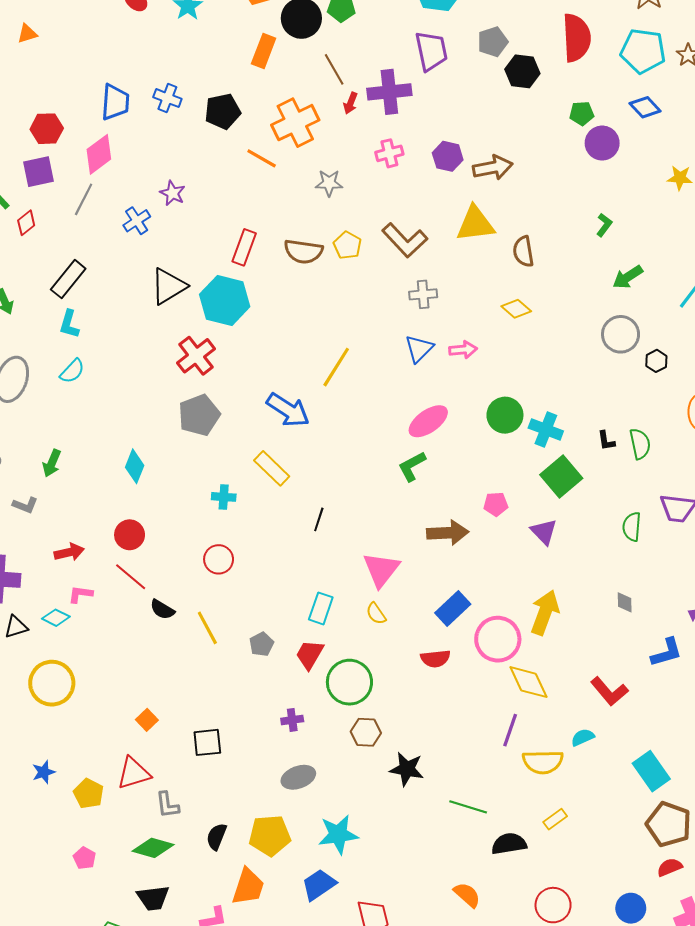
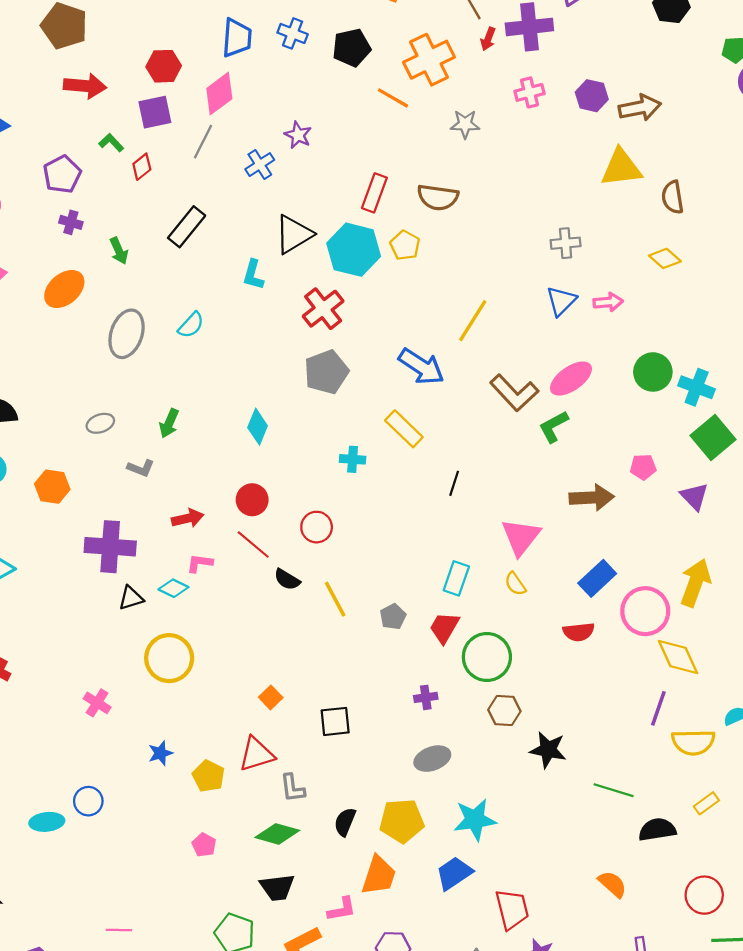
brown L-shape: (405, 240) -> (514, 393), moved
yellow pentagon: (347, 245) -> (405, 245), moved
cyan L-shape: (69, 324) -> (253, 275), moved
red circle: (219, 559) -> (317, 527), moved

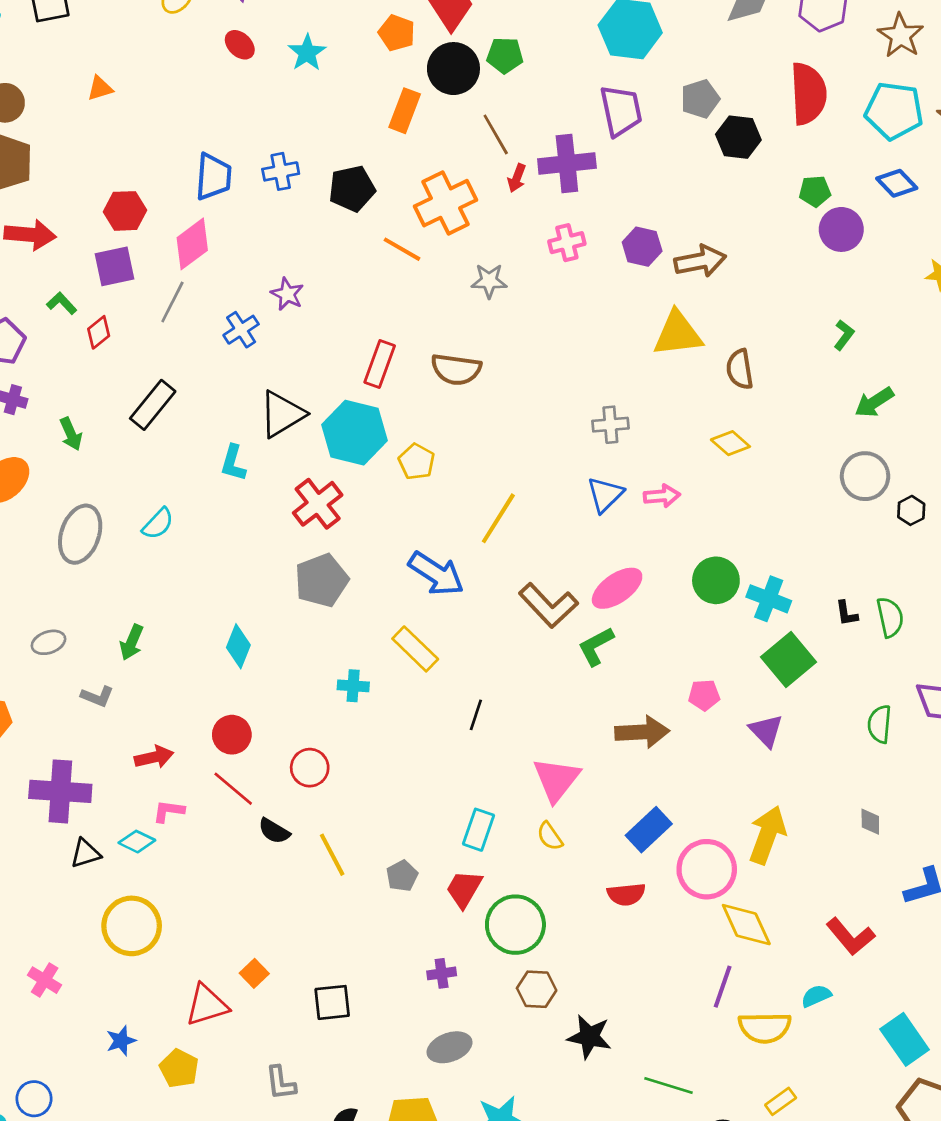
blue cross: (293, 33) -> (281, 171), turned -32
yellow pentagon: (405, 245) -> (417, 462), moved
red triangle: (256, 754) -> (207, 1005), moved

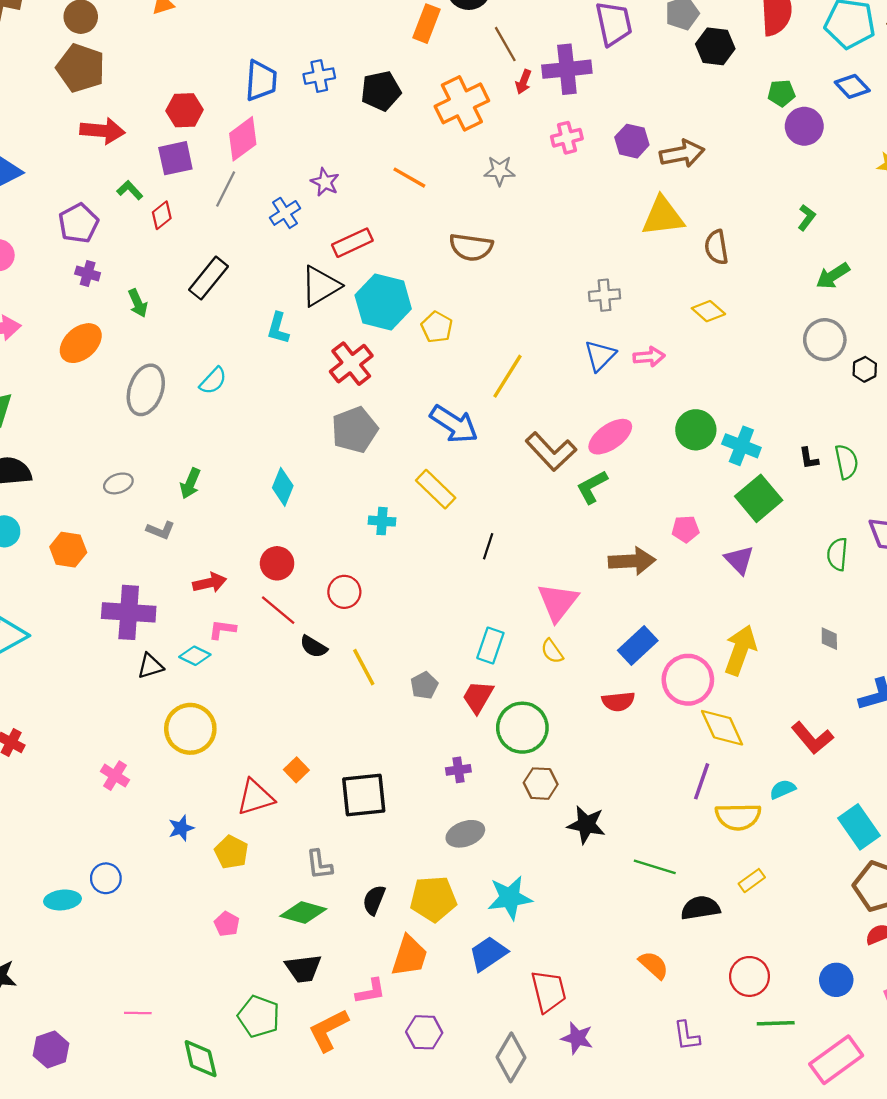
orange line: (402, 249) -> (409, 178), moved
red rectangle: (380, 364) -> (352, 243), moved, turned 45
black square: (332, 1002) -> (364, 795), size x1.4

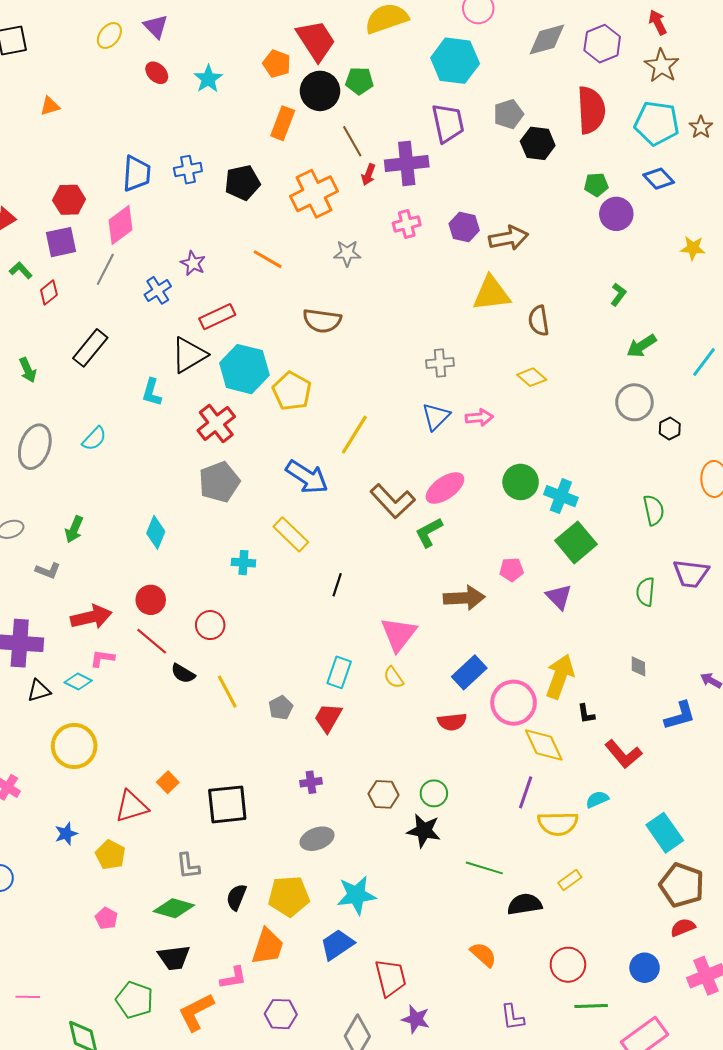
yellow pentagon: (437, 327) -> (292, 391), size x1.4
black L-shape: (809, 458) -> (586, 714), moved
red arrow: (210, 583) -> (91, 617), size x1.4
green circle: (522, 728) -> (434, 793), moved, size x0.6

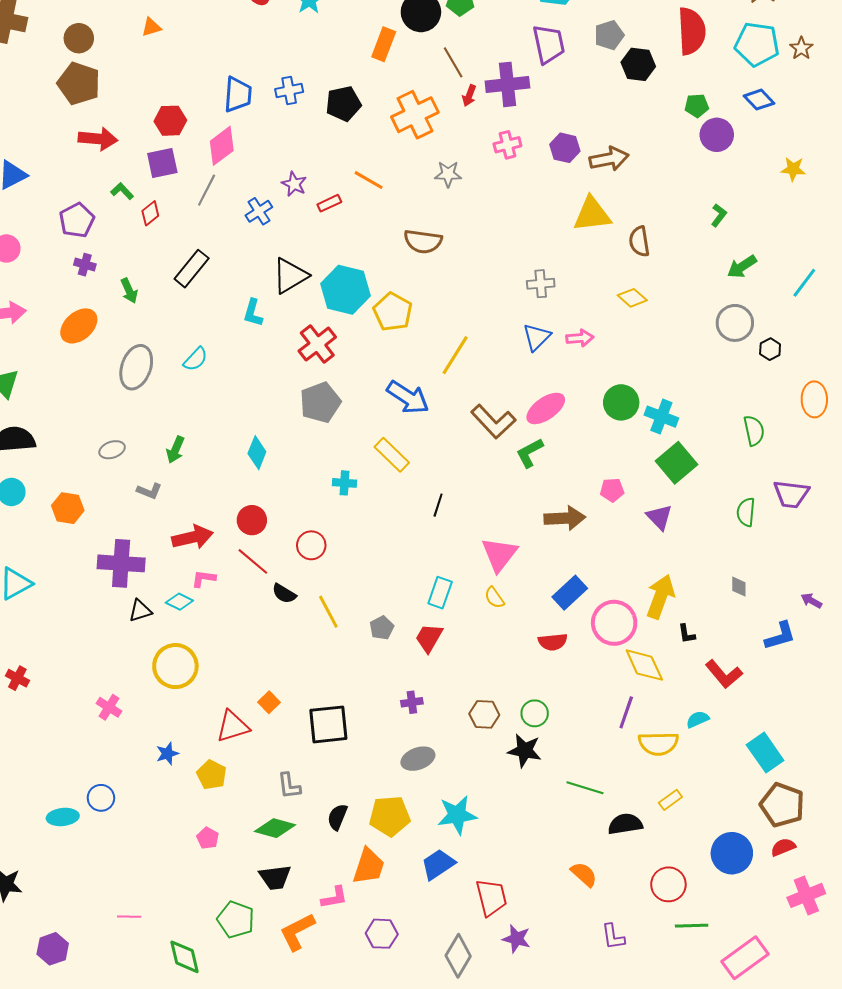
red rectangle: (217, 317) -> (329, 203), moved, size x0.7
blue circle: (645, 968) -> (732, 853), moved, size x1.4

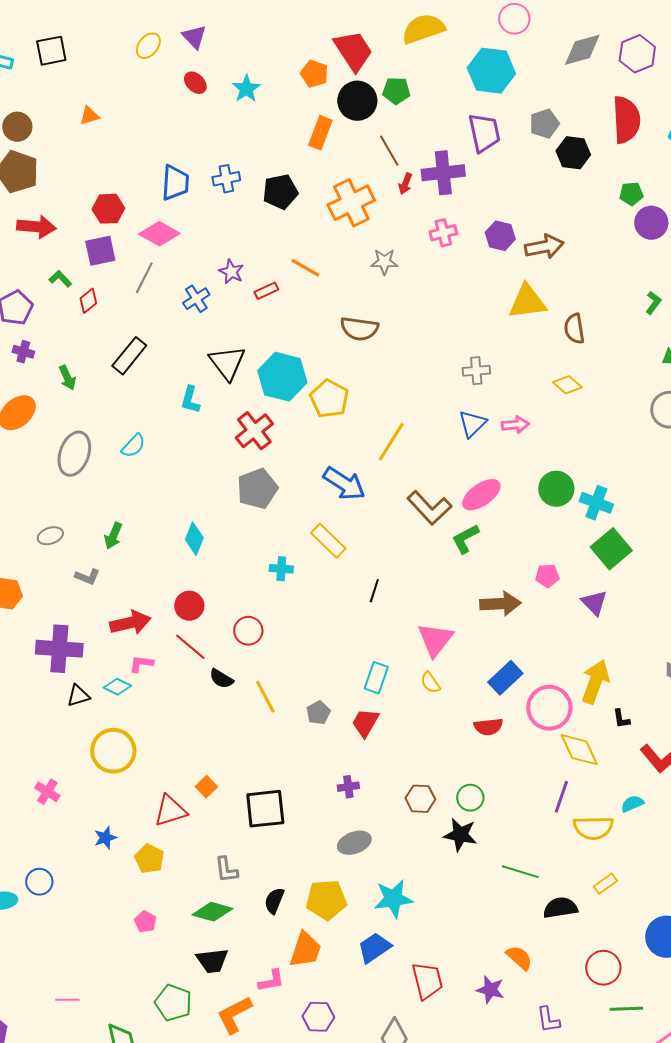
pink diamond: (222, 146) -> (159, 234), turned 66
black triangle: (290, 276) -> (227, 363), turned -36
purple star: (517, 939) -> (490, 990), moved

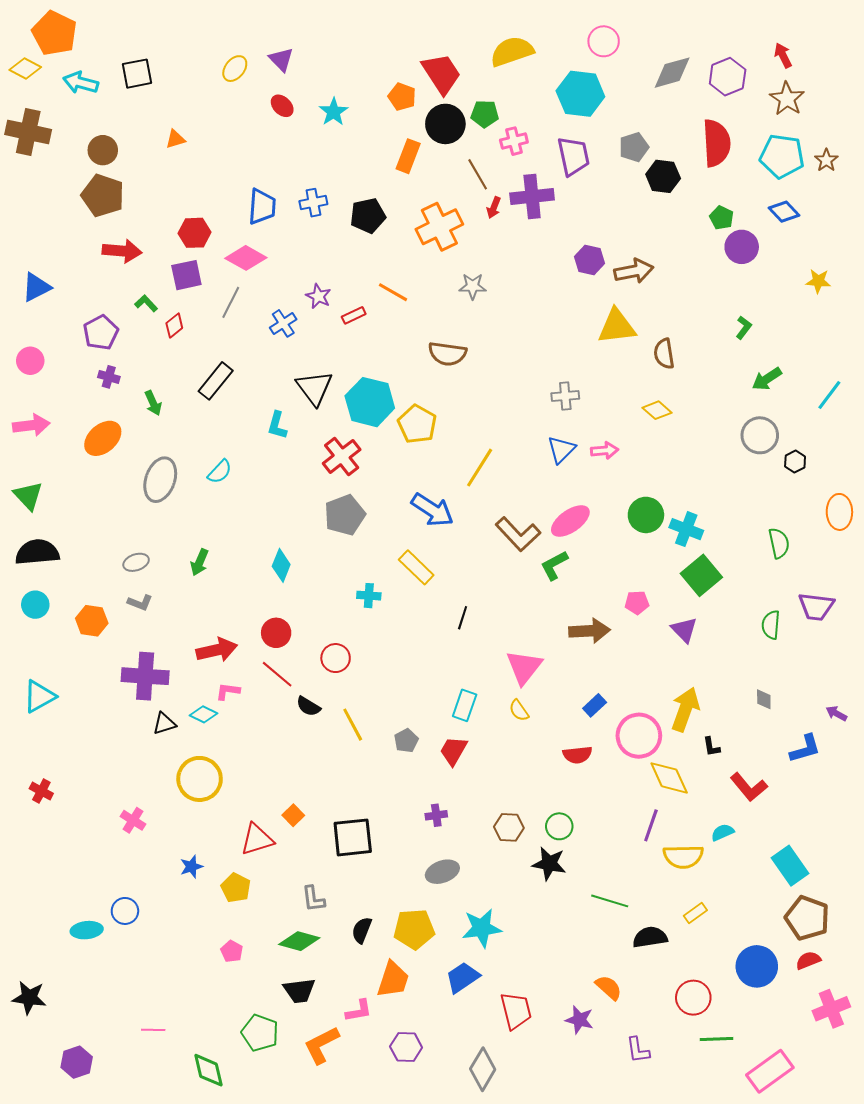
green pentagon: (631, 194) -> (722, 218), turned 30
pink cross: (443, 233) -> (514, 141), moved
gray L-shape: (87, 577) -> (140, 603), moved
blue rectangle: (505, 678) -> (595, 705), size x0.7

